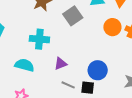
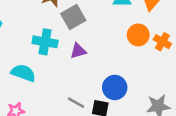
gray square: (73, 16) -> (73, 17), moved
purple triangle: (61, 64) -> (78, 51), moved

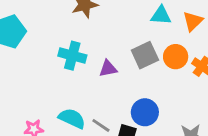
gray square: (73, 17) -> (145, 55), moved
cyan semicircle: (23, 73) -> (72, 118), moved

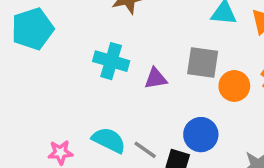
gray square: (145, 55) -> (203, 63), turned 32
orange circle: (176, 57) -> (234, 86), moved

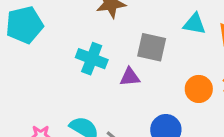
gray square: (203, 63) -> (152, 47), moved

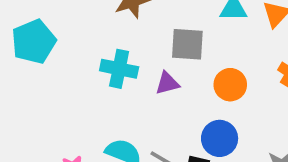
orange circle: (199, 89) -> (230, 85), moved

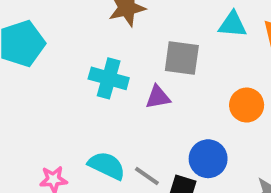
orange circle: (230, 85) -> (247, 105), moved

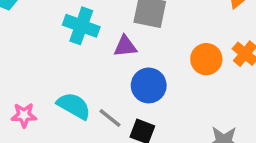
blue circle: (208, 159) -> (149, 85), moved

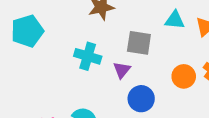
purple triangle: (125, 46) -> (122, 70), turned -42

